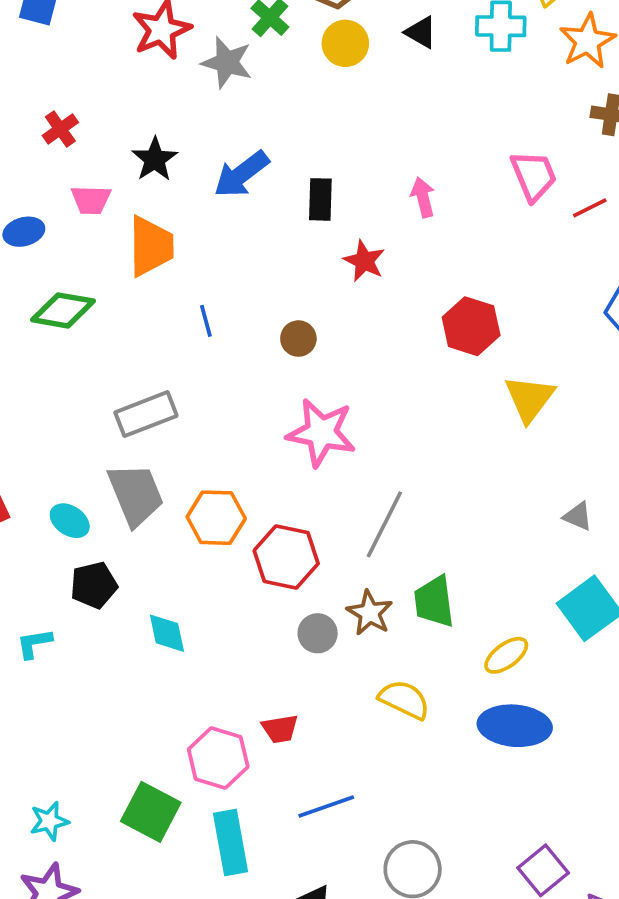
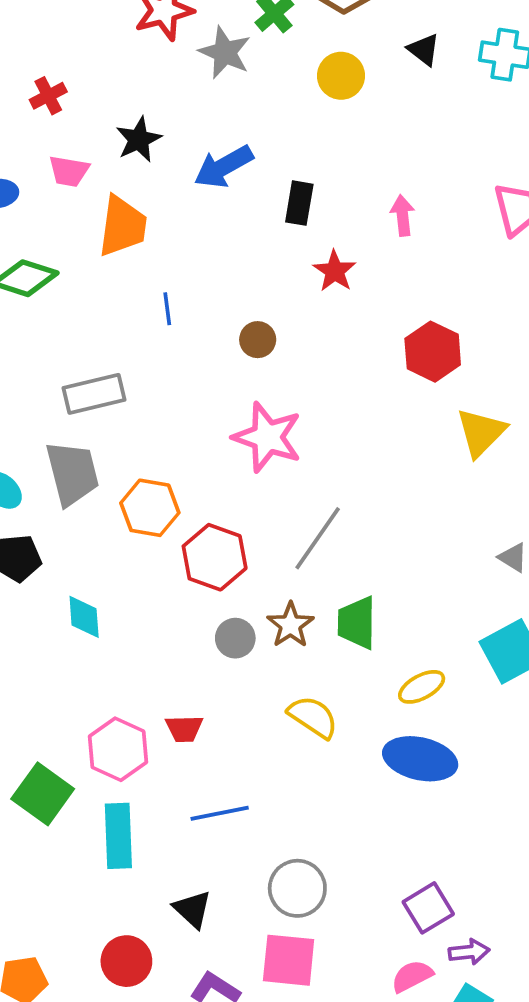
yellow circle: (345, 43) -> (341, 76), moved

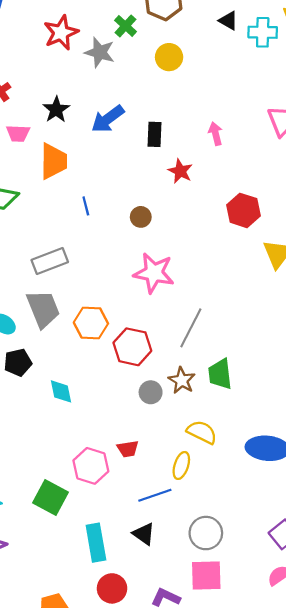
black triangle: (424, 50) -> (228, 21), moved
yellow ellipse: (422, 687) -> (181, 465), moved, turned -36
cyan rectangle: (118, 836) -> (96, 543), moved
black triangle: (192, 909) -> (144, 534), moved

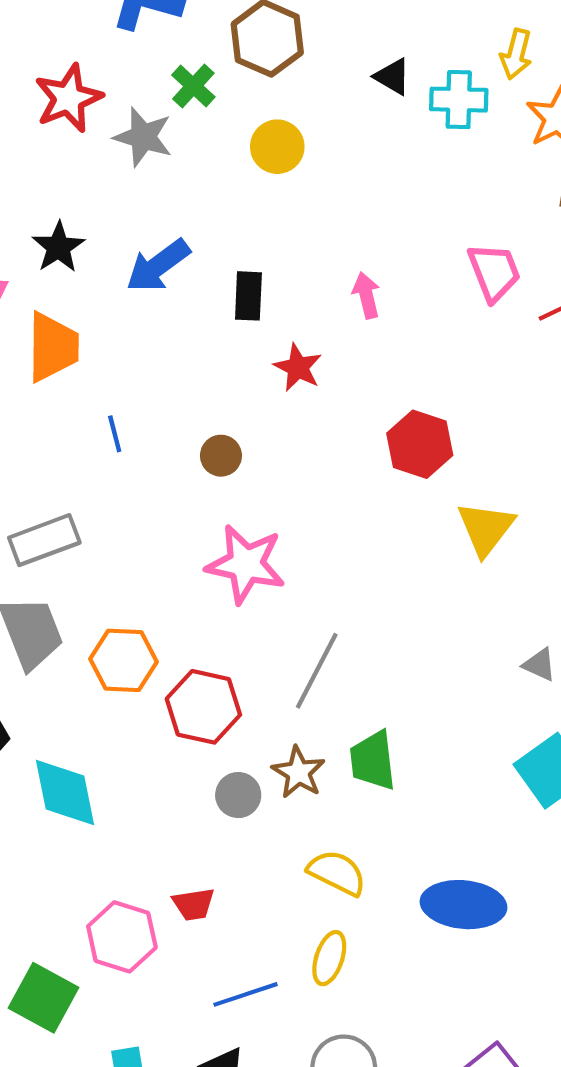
cyan diamond: (61, 391) -> (65, 793), size x1.5
yellow ellipse: (181, 465) -> (329, 958), moved

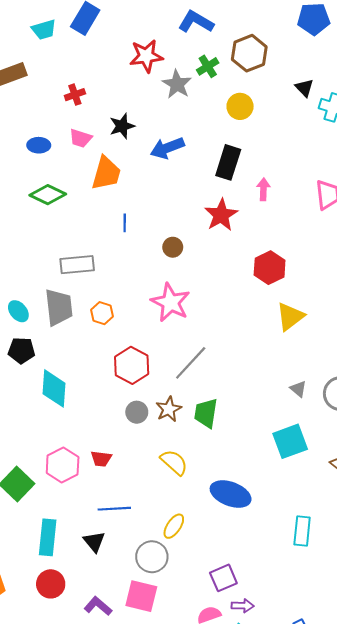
black rectangle: (248, 296) -> (228, 162), moved, size x1.4
red star: (298, 367) -> (221, 215), size x1.4
orange hexagon: (123, 660) -> (102, 313), moved, size x0.7
yellow ellipse: (329, 958) -> (174, 526), moved

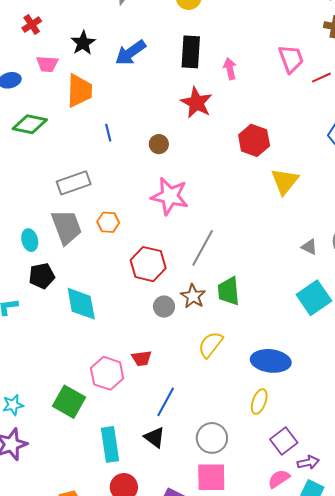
cyan ellipse: (18, 311) -> (30, 240), turned 40
yellow semicircle: (174, 462) -> (211, 345), turned -80
blue line: (114, 509) -> (166, 402), turned -44
yellow ellipse: (174, 526) -> (259, 402), moved

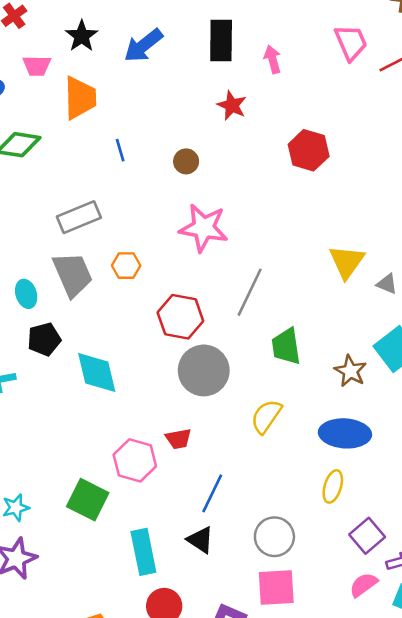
red star: (196, 103) -> (232, 105), size x0.7
yellow triangle: (285, 181) -> (347, 262), moved
brown star: (193, 296) -> (350, 371), moved
gray circle: (164, 307) -> (204, 370), size x1.8

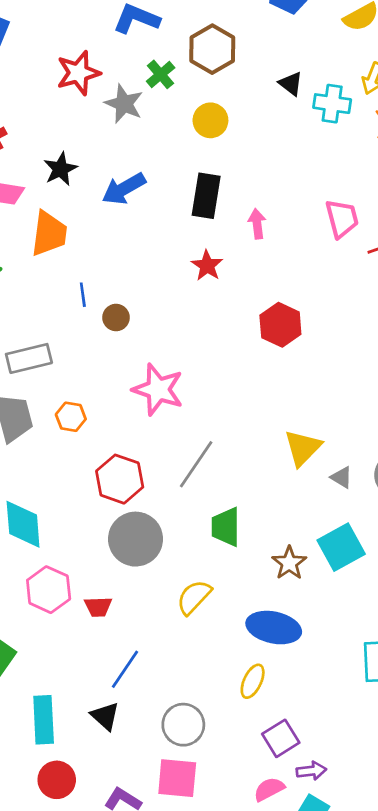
brown circle: (186, 161) -> (116, 318), moved
pink hexagon: (135, 460) -> (49, 590), moved

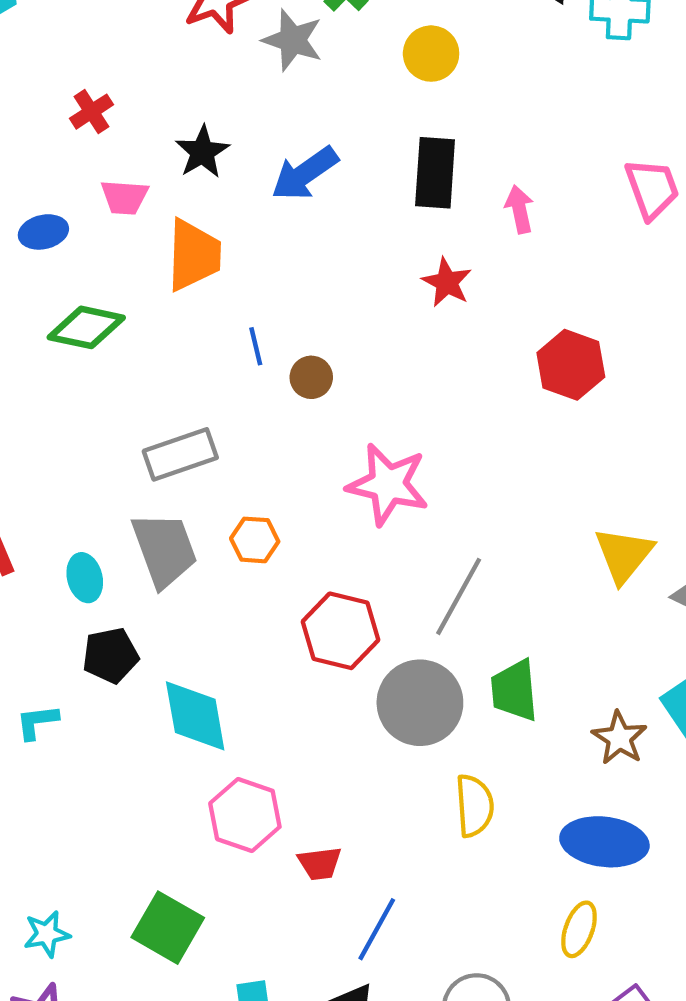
gray circle: (136, 539) -> (420, 703), moved
yellow semicircle: (194, 597) -> (474, 806), turned 138
red trapezoid: (98, 607) -> (320, 864), moved

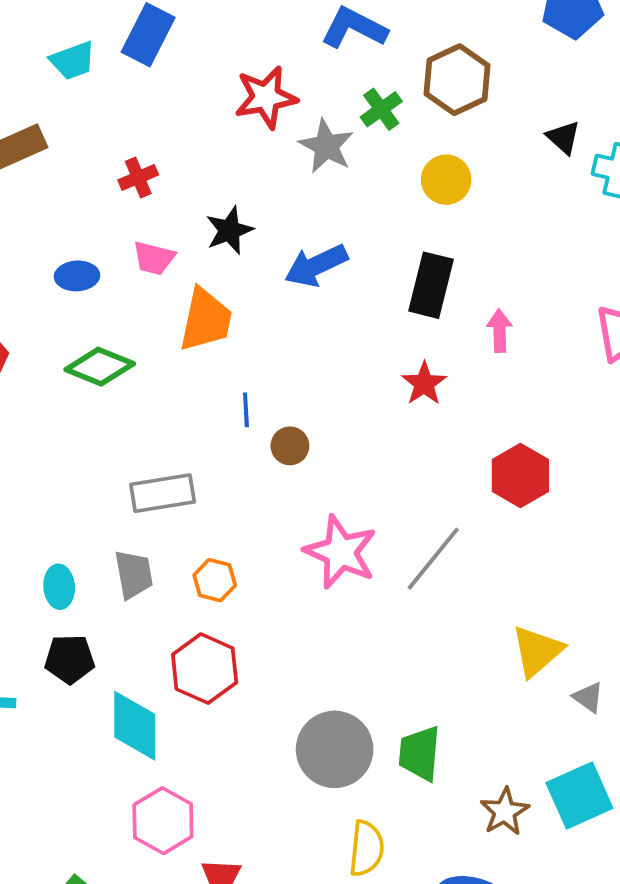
gray trapezoid: (164, 550) -> (134, 574), size x0.7
gray line: (459, 596) -> (433, 559), moved
red hexagon: (341, 631) -> (205, 669), moved

